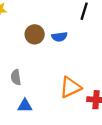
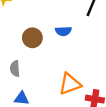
brown circle: (35, 34) -> (32, 38), moved

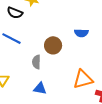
brown circle: (32, 38) -> (53, 45), moved

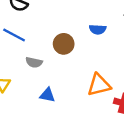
gray semicircle: (36, 62) -> (34, 62), moved, turned -80

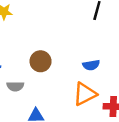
blue semicircle: (98, 29) -> (91, 65), moved

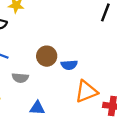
blue semicircle: (91, 65) -> (69, 65), moved

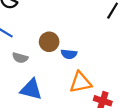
blue triangle: (37, 108) -> (31, 89), size x1.5

